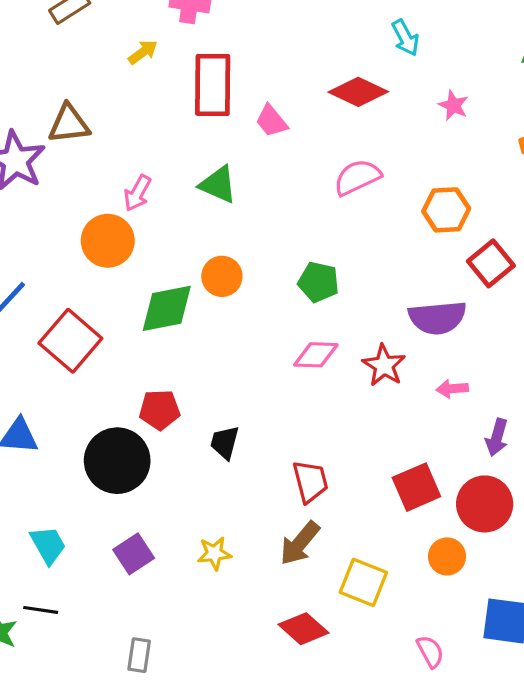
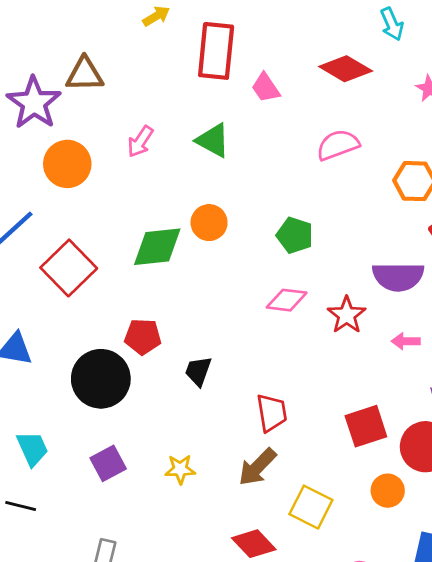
orange circle: (108, 241) -> (67, 164), moved

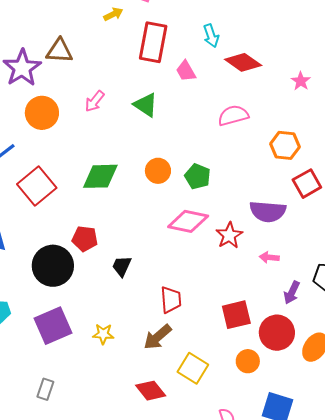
cyan arrow: (392, 24) -> (211, 36), moved
orange circle: (209, 223) -> (158, 171), moved
pink diamond: (287, 300) -> (188, 221), size x1.4
purple square: (108, 463) -> (53, 326), size x1.5

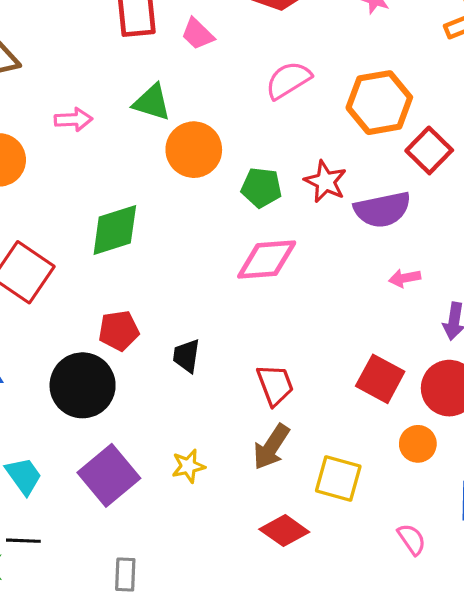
pink arrow: (95, 101) -> (73, 120), turned -115
orange hexagon: (285, 145) -> (379, 103), size x1.4
orange circle: (158, 171) -> (194, 150), moved, size x1.4
red star: (229, 235) -> (325, 182), moved
red square: (236, 315) -> (380, 379), turned -32

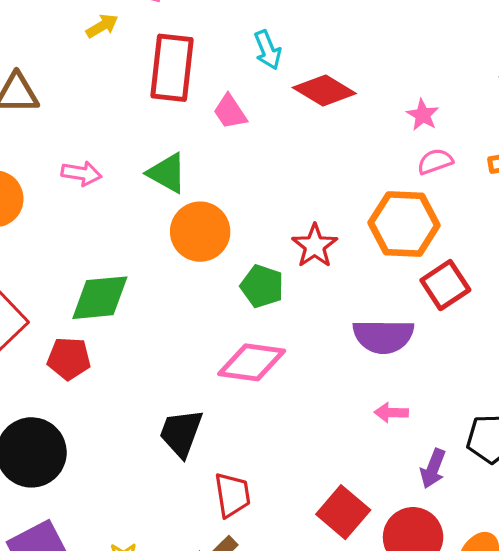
pink semicircle: (288, 80) -> (435, 161), moved, size x0.7
red star: (325, 182) -> (315, 246), moved
red pentagon: (119, 331) -> (69, 359), moved
black trapezoid: (186, 356) -> (181, 433), moved, size x1.4

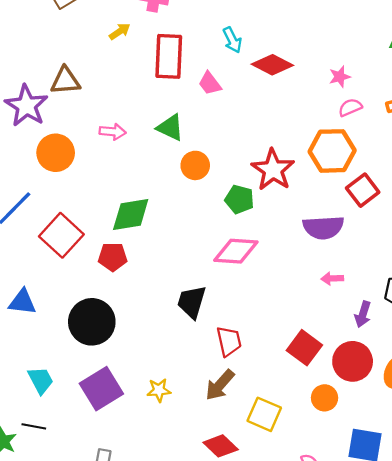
pink star: (423, 115) -> (340, 77), turned 30
orange circle: (200, 232) -> (195, 165), size x0.7
red star: (315, 246) -> (273, 170), size x1.4

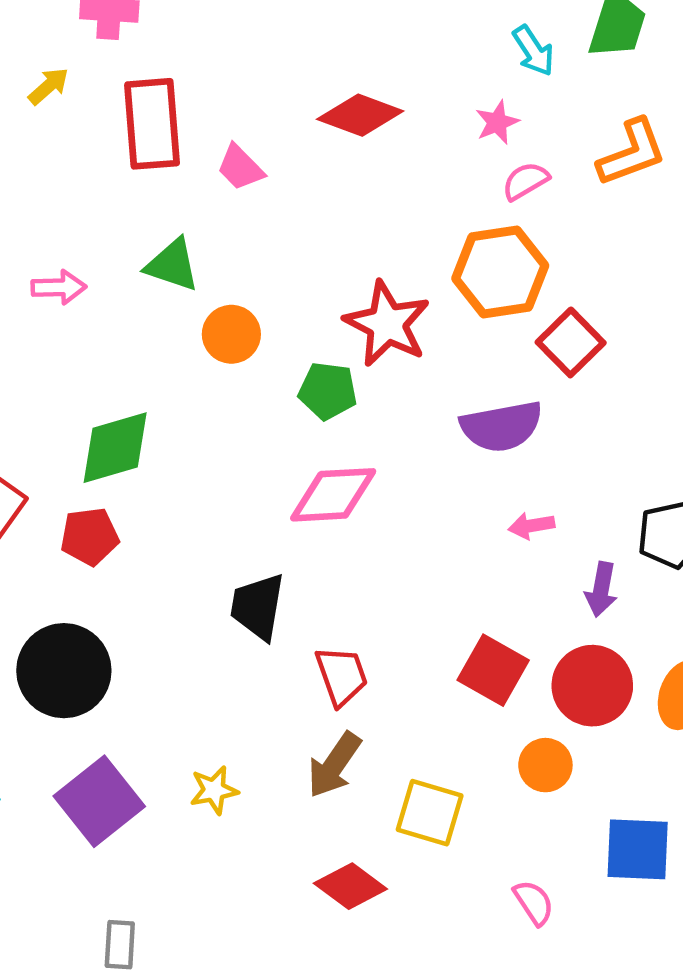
cyan arrow: (232, 40) -> (533, 51), moved

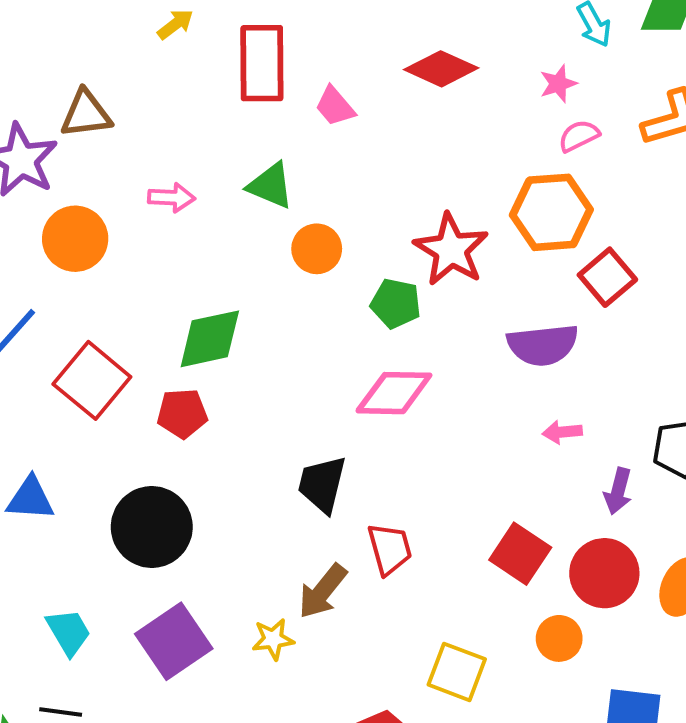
brown arrow: (334, 765) -> (323, 591), moved

